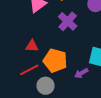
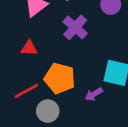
red triangle: (32, 46) -> (29, 48), moved

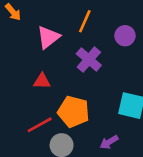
purple arrow: (94, 94) -> (109, 142), moved

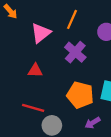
orange pentagon: (74, 112) -> (80, 95), moved
red line: (40, 125) -> (33, 108), turned 45

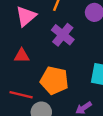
orange pentagon: (80, 95) -> (54, 80), moved

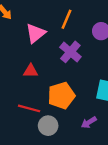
orange pentagon: (54, 80) -> (61, 95), turned -30

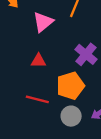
purple cross: (70, 52) -> (86, 54), moved
gray circle: (48, 126) -> (71, 116), moved

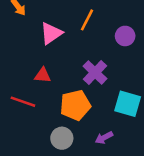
red line: (37, 99) -> (23, 102), moved
gray circle: (71, 116) -> (62, 138), moved

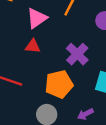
red triangle: (43, 75) -> (33, 46), moved

